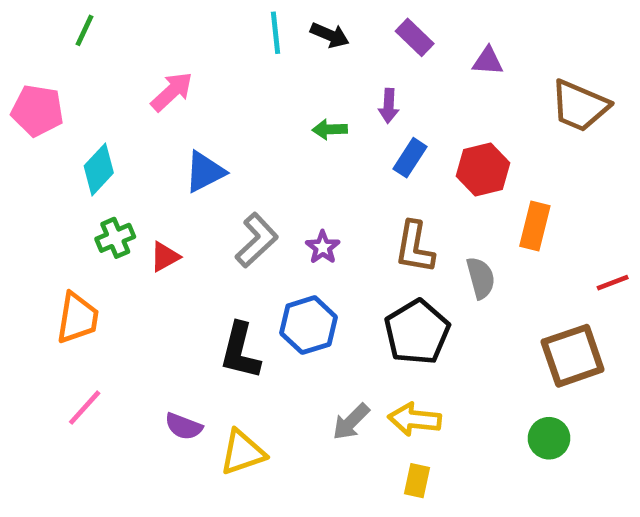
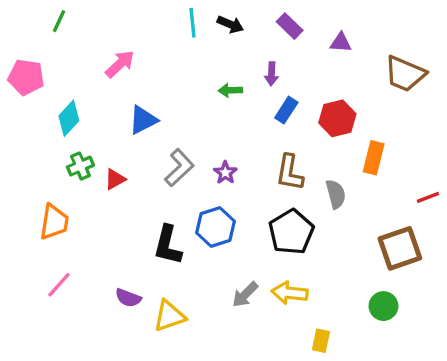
yellow rectangle: (417, 481) -> (321, 341), moved

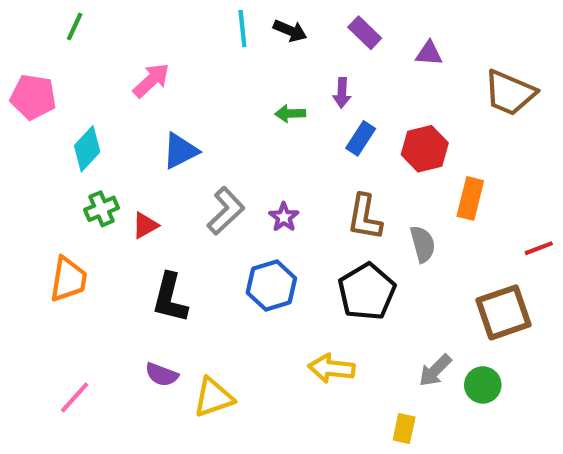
black L-shape: (168, 245) -> (170, 298), moved
pink line: (59, 285) -> (75, 397), moved
yellow arrow: (290, 293) -> (332, 368), moved
gray arrow: (245, 295) -> (435, 370), moved

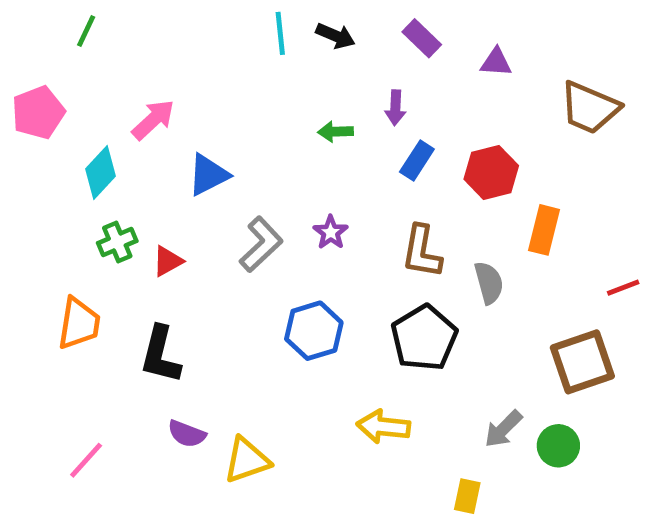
pink arrow: (151, 80) -> (153, 120), moved
pink pentagon: (33, 97) -> (38, 113), turned -30
purple star: (284, 217) -> (331, 232), moved
black L-shape: (170, 298) -> (160, 355), moved

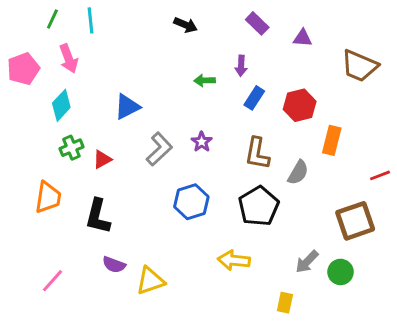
cyan line: (280, 33) -> (91, 20), moved
black arrow: (335, 36) -> (186, 25), moved
pink arrow: (153, 120) -> (69, 58), moved, turned 112
gray semicircle: (489, 283) -> (298, 173), turned 45

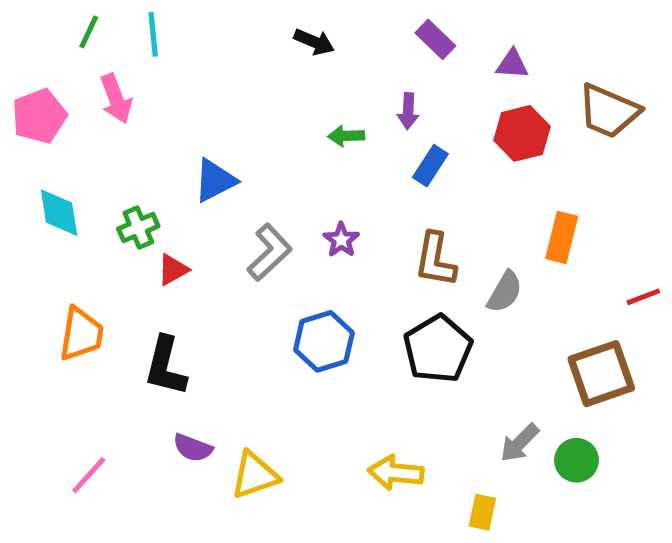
cyan diamond: (61, 105) -> (59, 213), moved, turned -52
red hexagon: (300, 105) -> (522, 133), moved
green cross: (72, 148) -> (138, 228), moved
yellow arrow: (234, 260) -> (396, 473), moved

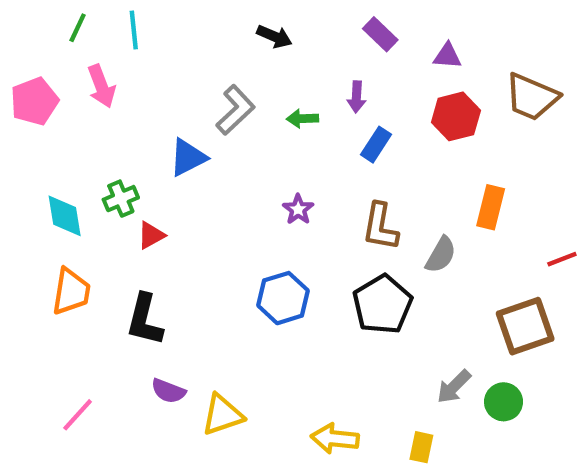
cyan diamond: (59, 213) -> (65, 216), moved
gray L-shape: (269, 252) -> (235, 110), moved
yellow arrow: (396, 473) -> (335, 439), moved

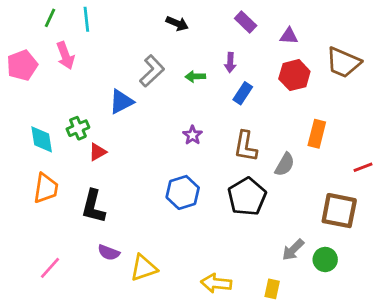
brown square: (525, 326) -> (339, 211), turned 30

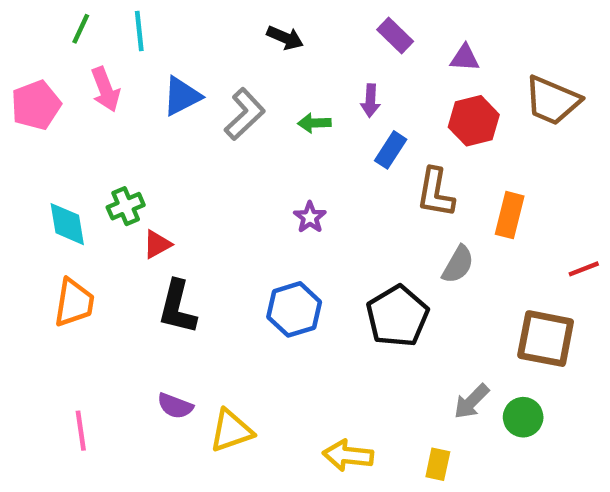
blue triangle: (121, 102) -> (182, 96), moved
brown L-shape: (246, 146) -> (436, 193), moved
black L-shape: (93, 206) -> (177, 307), moved
pink line: (50, 268) -> (81, 431), turned -50

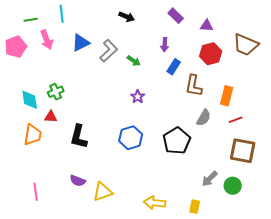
green line: (81, 29) -> (31, 20), moved, turned 56
green arrow: (314, 123) -> (134, 61), moved, turned -144
red triangle: (157, 244) -> (51, 117), moved, turned 32
red line: (584, 269) -> (236, 120), moved

